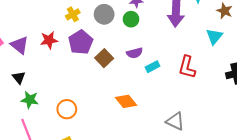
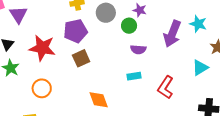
red star: (49, 40) -> (42, 48), moved, size x1.5
purple semicircle: (135, 53) -> (138, 49), moved
brown square: (104, 58) -> (81, 58), moved

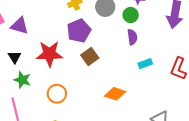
purple triangle: (18, 15) -> (19, 26), turned -30
purple semicircle: (138, 49) -> (132, 37), moved, turned -91
orange diamond: (99, 100) -> (115, 94), turned -40

